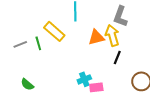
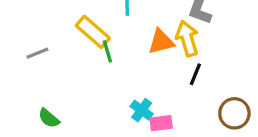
green line: (38, 43) -> (107, 51), moved
cyan cross: (84, 79) -> (142, 110), turned -32

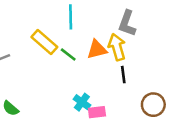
green line: (107, 51) -> (68, 55), moved, turned -36
black line: (195, 74) -> (123, 75), turned -30

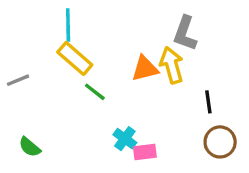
cyan line: (71, 17) -> (68, 25), moved
green line: (68, 55) -> (95, 92), moved
black line: (123, 75) -> (208, 102), moved

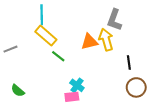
pink rectangle: (145, 152) -> (72, 97), moved

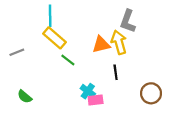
black line: (129, 63) -> (116, 72), moved
pink rectangle: (72, 97) -> (96, 100), moved

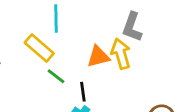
cyan line: (50, 16) -> (56, 19), moved
black line: (116, 72) -> (83, 92), moved

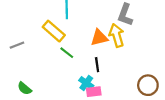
black line: (83, 92) -> (97, 65), moved

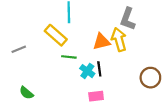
green line: (67, 53) -> (69, 57), turned -32
cyan cross: (86, 83) -> (87, 71), moved
brown circle: (148, 85) -> (150, 78), moved

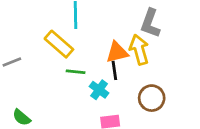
black line: (99, 69) -> (114, 70), moved
brown circle: (150, 78) -> (152, 98), moved

